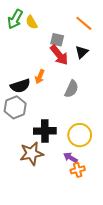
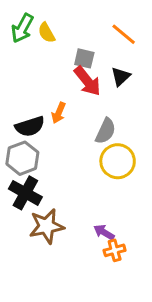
black cross: (45, 131) -> (25, 193), moved, turned 30
yellow circle: (80, 135) -> (118, 161), moved

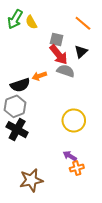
orange arrow: (59, 113) -> (39, 76), turned 48
gray semicircle: (105, 131) -> (66, 71), moved, turned -96
yellow circle: (118, 161) -> (74, 120), moved
brown star: (47, 226) -> (31, 180), moved

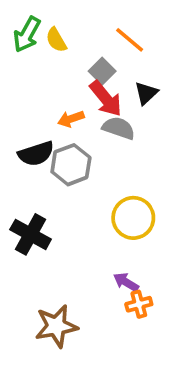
orange line: (83, 23) -> (130, 40), moved
gray square: (57, 39) -> (102, 71), turned 32
orange arrow: (39, 76) -> (71, 119), moved
gray hexagon: (15, 106) -> (71, 165), moved

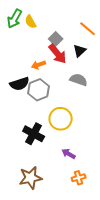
orange line: (130, 40) -> (88, 29), moved
gray semicircle: (119, 128) -> (79, 80), moved
yellow circle: (133, 218) -> (61, 119), moved
black cross: (31, 234) -> (34, 134), moved
orange cross: (139, 304) -> (79, 178), moved

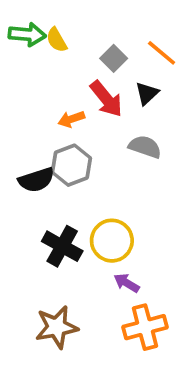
green arrow: (15, 19) -> (27, 34), turned -114
gray square: (56, 39) -> (114, 58), moved
black semicircle: (20, 84) -> (36, 180), moved
yellow circle: (61, 119) -> (112, 241), moved
orange cross: (79, 178) -> (145, 327), size x1.6

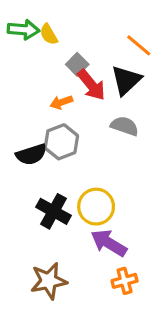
gray square: (114, 58) -> (77, 64), moved
black triangle: (147, 93) -> (126, 80), size x1.5
purple arrow: (127, 283) -> (109, 243), size x1.6
orange cross: (145, 327) -> (125, 281), size x0.7

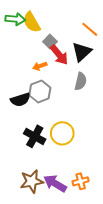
yellow semicircle: (49, 34) -> (32, 22), size x1.5
gray semicircle: (125, 126) -> (81, 81), turned 84
purple arrow: (109, 243) -> (55, 183), moved

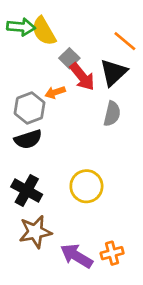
gray hexagon: (40, 92) -> (30, 108), moved
black cross: (35, 136) -> (27, 191), moved
brown star: (32, 181) -> (35, 232), moved

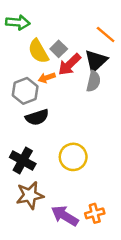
yellow semicircle: (44, 31) -> (38, 51), moved
red arrow: (82, 77) -> (70, 64), turned 85
gray semicircle: (112, 114) -> (94, 81), moved
black semicircle: (28, 139) -> (37, 117), moved

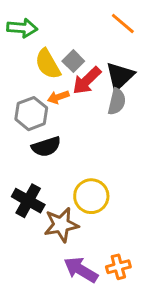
orange line: (106, 34) -> (123, 23), moved
brown star: (30, 195) -> (61, 225), moved

